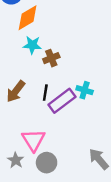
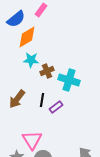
cyan cross: (85, 90) -> (69, 80), moved, size x1.5
purple rectangle: (62, 101) -> (56, 107), size x0.6

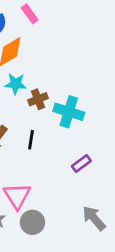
pink rectangle: (41, 10) -> (30, 14), turned -72
purple rectangle: (56, 107) -> (81, 164), moved

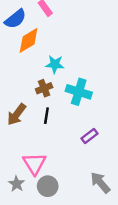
cyan star: (16, 84) -> (55, 64), moved
brown cross: (38, 99) -> (44, 88), moved

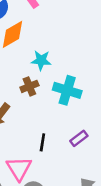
black line: (46, 116) -> (42, 142), moved

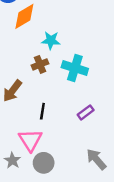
black line: (42, 142) -> (42, 111), moved

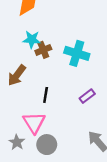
cyan star: (51, 40) -> (32, 40), moved

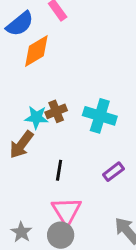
cyan star: (32, 40) -> (36, 117), moved
pink triangle: (34, 123) -> (67, 211), moved

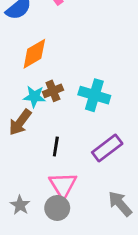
orange diamond: (36, 51) -> (34, 54), moved
purple rectangle: (113, 172) -> (107, 148), size x1.5

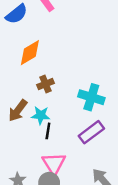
cyan cross: (94, 95) -> (91, 97), moved
cyan star: (34, 97) -> (41, 115), moved

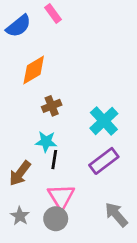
cyan cross: (91, 97) -> (104, 121), turned 30
brown arrow: (18, 110) -> (20, 173), moved

